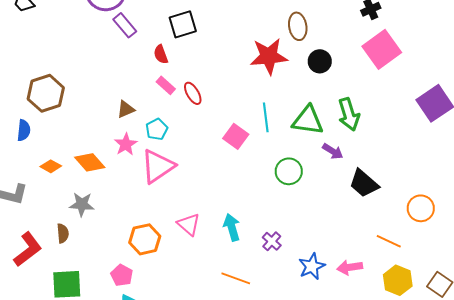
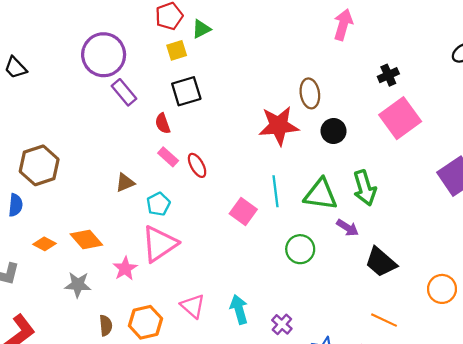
pink star: (126, 144) -> (125, 269), moved
brown semicircle: (63, 233) -> (106, 325), moved
orange line: (389, 241) -> (384, 320), moved

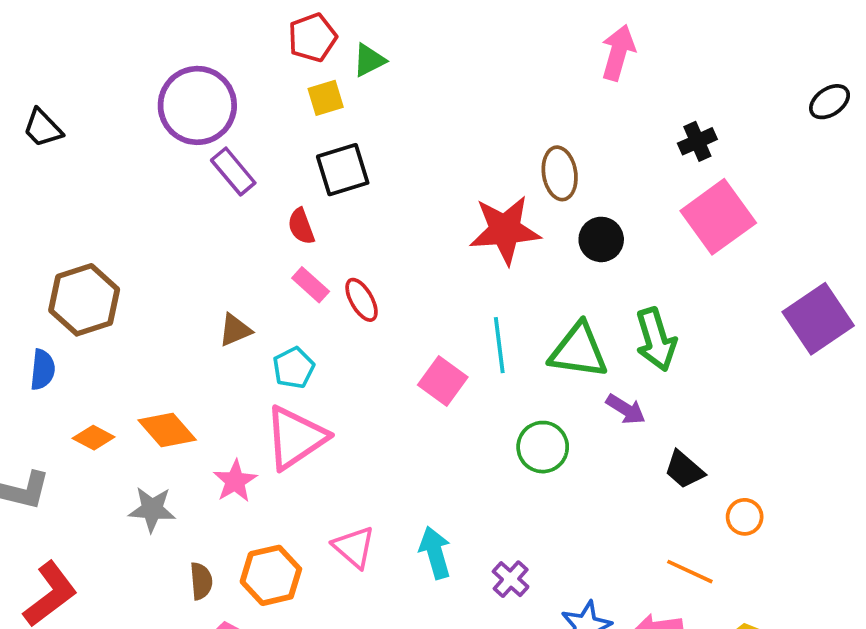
black trapezoid: (381, 262) -> (684, 470), size x0.7
orange circle: (442, 289) -> (745, 517), moved, size x0.7

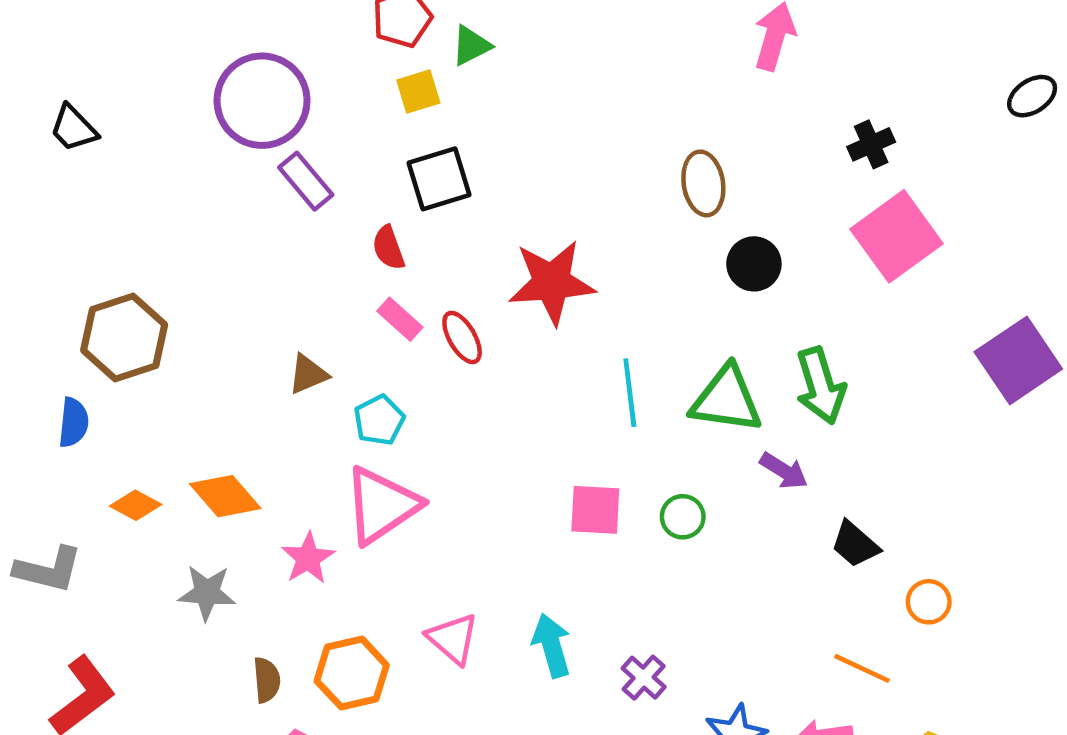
red star: (505, 230) -> (552, 282), moved
pink square: (443, 381) -> (595, 510), moved, turned -33
green circle: (543, 447) -> (683, 517), size x0.7

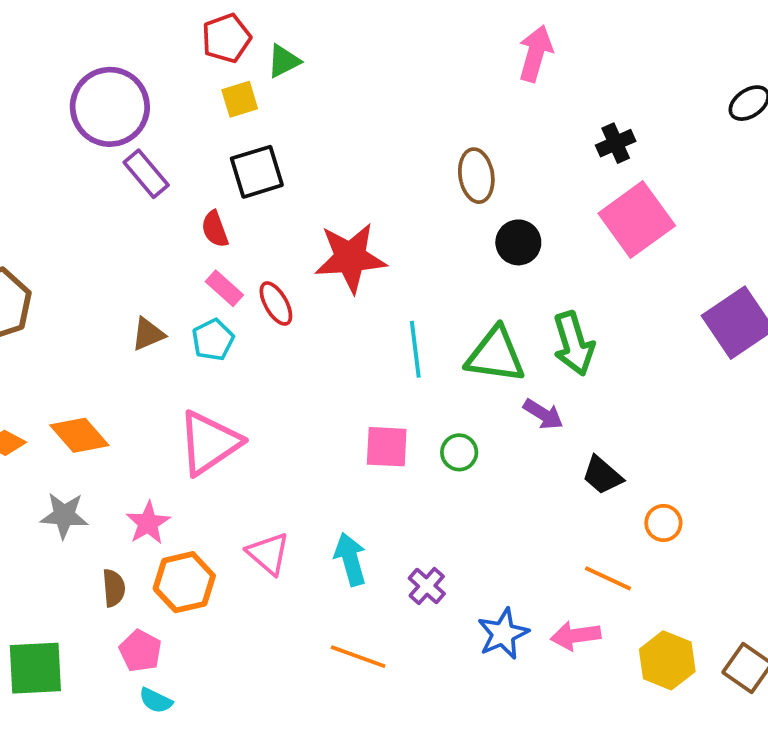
cyan pentagon: (379, 420) -> (213, 340), moved
pink star: (308, 558) -> (148, 523), moved

